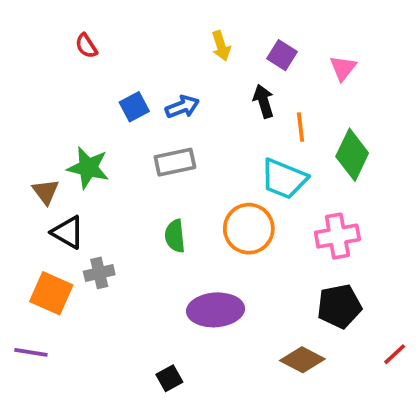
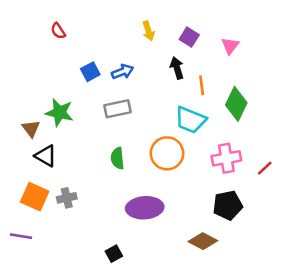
gray cross: (99, 273) -> (67, 198), moved
red line: (395, 354) -> (265, 168), moved

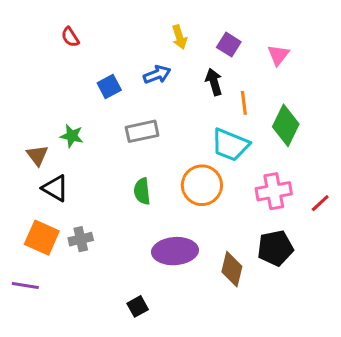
blue arrow: (122, 72) -> (157, 74), moved
green star: (59, 113) -> (72, 136), size x0.7
brown diamond: (203, 241) -> (232, 269), moved, turned 76

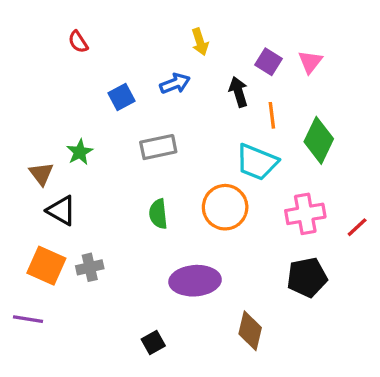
purple square: (229, 45) -> (269, 62), moved
green star: (72, 136) -> (80, 152), turned 30
brown diamond: (232, 269) -> (250, 331), moved

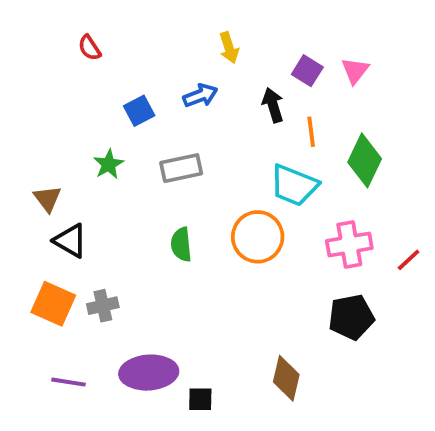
green star: (80, 152) -> (109, 164), moved
purple ellipse: (195, 281) -> (149, 373), moved
purple line: (28, 319) -> (68, 382), moved
black square: (153, 343) -> (200, 399), moved, turned 30

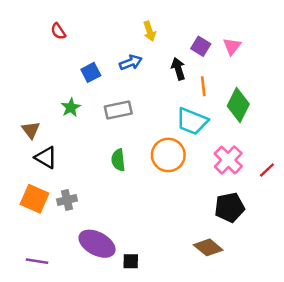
pink cross: (349, 245) -> (228, 160), turned -36
purple ellipse: (149, 373) -> (97, 244), turned 32
brown diamond: (286, 378) -> (208, 247), moved, turned -64
purple line: (68, 382) -> (37, 261), moved

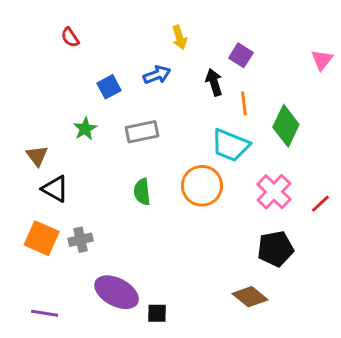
pink triangle: (232, 46) -> (322, 60), moved

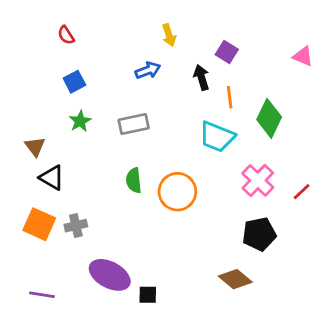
pink triangle: (322, 60) -> (303, 56), turned -45
blue square: (109, 87) -> (74, 82), moved
orange circle: (202, 186) -> (177, 192), moved

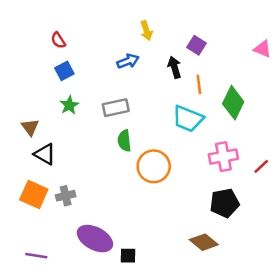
red semicircle: (66, 35) -> (58, 40), moved
green semicircle: (134, 180) -> (124, 141), moved
pink cross: (258, 180) -> (223, 157), turned 36

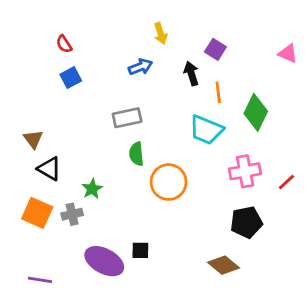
green star: (69, 105) -> (92, 189), moved
black square: (128, 256) -> (140, 250), moved

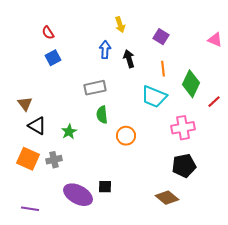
blue arrow: (140, 67) -> (105, 50), turned -66
black arrow: (191, 74) -> (129, 59), moved
orange circle: (169, 182) -> (126, 136), size x0.7
red line: (287, 182) -> (214, 102), moved
green star: (92, 189) -> (69, 132), moved

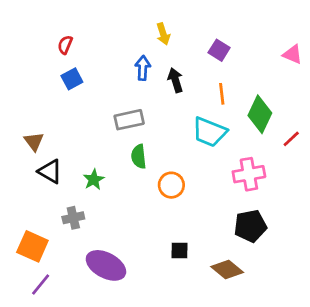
red semicircle: (48, 33) -> (65, 45), turned 56
orange square: (28, 159) -> (32, 246), moved
black square: (105, 187) -> (180, 250), moved
purple line: (30, 209) -> (41, 284), turned -60

